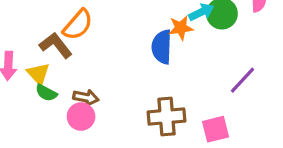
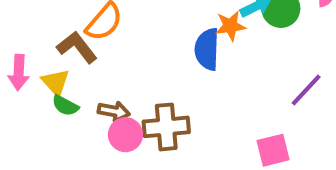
pink circle: (81, 117) -> (125, 135), moved
brown cross: (166, 117) -> (166, 127), moved

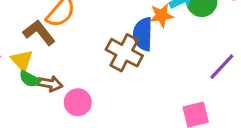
brown arrow: (114, 111) -> (50, 84), moved
brown cross: (166, 127) -> (124, 53), moved, turned 33

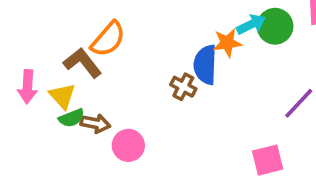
brown cross: (124, 53) -> (183, 87), size x0.6
green semicircle: (30, 79) -> (71, 118), turned -50

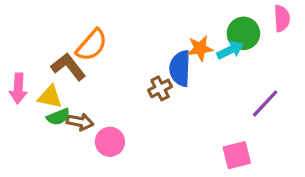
cyan arrow: (251, 24) -> (230, 50), moved
brown cross: (183, 87) -> (160, 88), turned 35
yellow triangle: (62, 96) -> (50, 97), turned -36

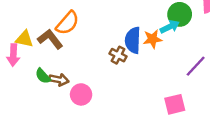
orange star: (200, 48) -> (153, 39), moved
brown cross: (160, 88) -> (118, 55), turned -35
yellow triangle: (50, 97) -> (24, 39), moved
green semicircle: (58, 117) -> (43, 76), turned 70

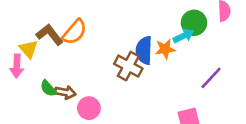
yellow triangle: (24, 39) -> (29, 49), turned 36
brown L-shape: (50, 39) -> (50, 35), moved
brown cross: (118, 55) -> (128, 66), size x1.5

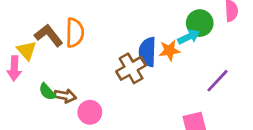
orange semicircle: (74, 32) -> (75, 33), turned -40
brown cross: (128, 66) -> (131, 68), turned 32

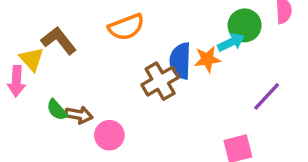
orange semicircle: (75, 33) -> (126, 27), moved, turned 68

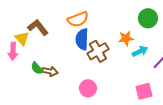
cyan arrow: (231, 42) -> (140, 51), moved
blue semicircle: (180, 61) -> (82, 39), moved
pink circle: (109, 135) -> (88, 88), moved

